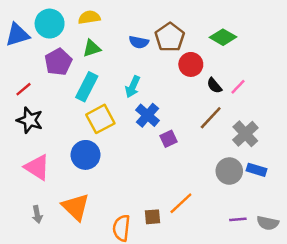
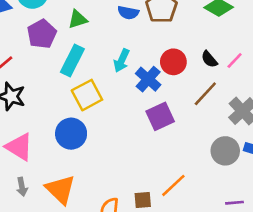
red circle: (191, 64) -> (173, 62), moved
blue cross: (147, 115) -> (148, 79), moved
purple square: (169, 139) -> (160, 116), size x1.5
gray arrow: (37, 214) -> (22, 187), moved

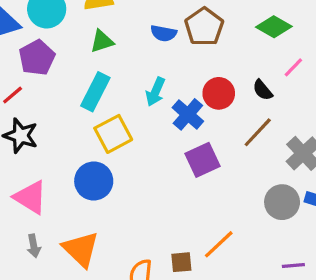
purple pentagon: (42, 34) -> (37, 58), moved
pink line: (235, 61) -> (293, 67), moved

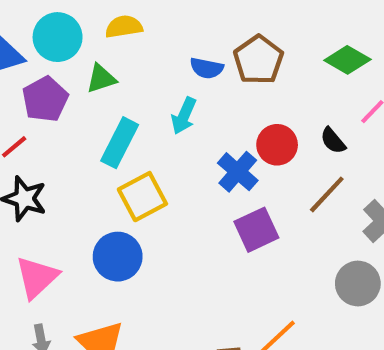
green triangle: (102, 41) -> (101, 78), moved
cyan arrow: (155, 92) -> (184, 116), moved
pink triangle: (30, 197) -> (37, 277), turned 45

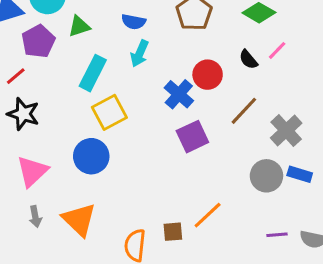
blue semicircle: (207, 68) -> (134, 22), moved
black semicircle: (333, 141) -> (248, 59), moved

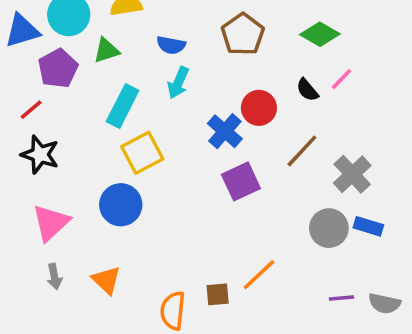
orange triangle: (79, 220) -> (106, 280), size x0.7

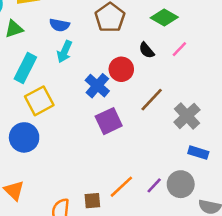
black semicircle: (307, 90) -> (147, 50), moved
gray circle: (329, 228) -> (181, 184), moved
purple line: (341, 298) -> (154, 185), moved, turned -42

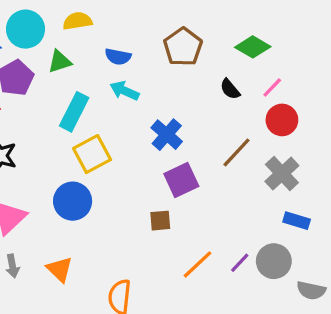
cyan arrow: (65, 52) -> (125, 91), turned 90
red circle: (121, 69) -> (282, 120), moved
brown square: (92, 201) -> (160, 221), moved

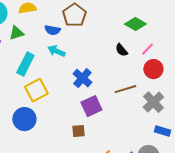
brown pentagon: (183, 47) -> (74, 15), moved
brown line: (236, 152) -> (125, 89), turned 30

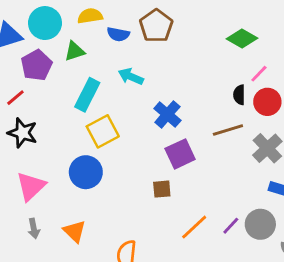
blue semicircle: (52, 30) -> (118, 34), moved
black semicircle: (121, 50) -> (239, 95), moved, turned 40

